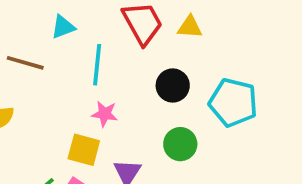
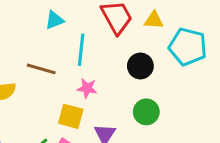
brown line: (25, 63) -> (41, 69), moved
cyan pentagon: (233, 103) -> (188, 47), moved

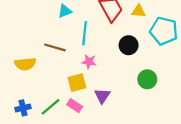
green circle: (146, 112) -> (147, 79), moved
yellow square: (71, 116) -> (77, 83), turned -30

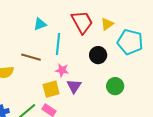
yellow triangle: (138, 11) -> (107, 24), turned -40
purple triangle: (102, 96) -> (74, 86), moved

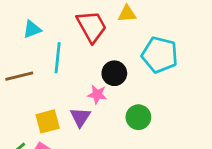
yellow triangle: (107, 24) -> (127, 14), moved, turned 32
brown line: (31, 57) -> (19, 76), turned -30
pink star: (62, 70) -> (97, 95), moved

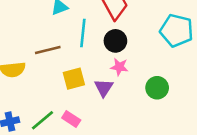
black circle: (114, 73) -> (115, 41), moved
yellow square: (48, 121) -> (74, 79), moved

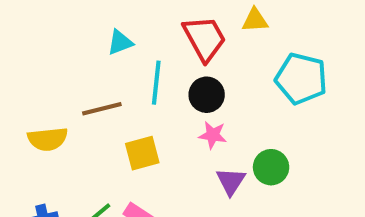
purple triangle: (104, 88) -> (231, 181), moved

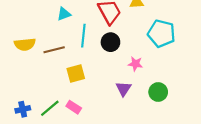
pink star: (213, 135) -> (135, 64), moved
yellow semicircle: (48, 139) -> (25, 44), moved
green circle: (271, 167) -> (158, 92), moved

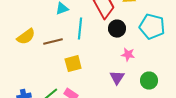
black circle: (110, 42) -> (117, 29), moved
yellow semicircle: (25, 44) -> (26, 37), turned -30

